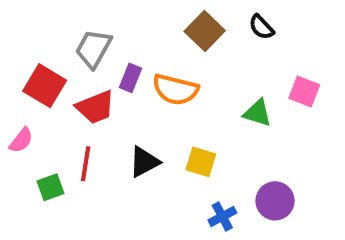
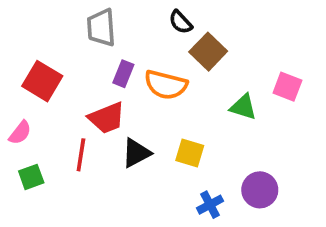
black semicircle: (261, 27) -> (181, 22), moved
brown square: (205, 31) -> (208, 52), moved
gray trapezoid: (93, 49) -> (101, 28), moved, turned -33
red trapezoid: (95, 107) -> (107, 118), moved
green square: (50, 187) -> (31, 177), moved

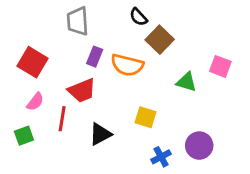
pink semicircle: (20, 133) -> (35, 102), moved
black triangle: (136, 153) -> (100, 134), moved

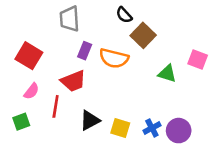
yellow square: (145, 117) -> (120, 128), moved
blue cross: (161, 157) -> (152, 128), moved

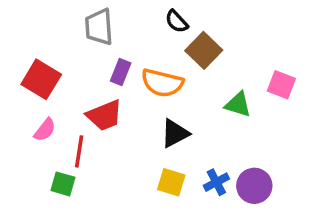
black triangle: (90, 120) -> (175, 133), moved
green square: (21, 122) -> (63, 184), moved, turned 36

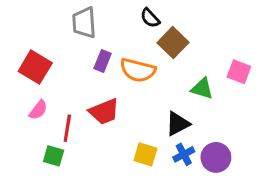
red trapezoid: (104, 115) -> (104, 111), moved
black triangle: (175, 133) -> (178, 124), moved

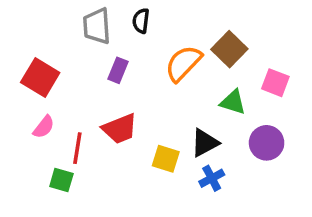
black semicircle: (150, 18) -> (141, 21), moved, turned 50
brown square: (173, 43) -> (229, 49), moved
orange semicircle: (138, 70) -> (183, 63), moved, turned 120
yellow square: (145, 154) -> (166, 159), moved
purple circle: (216, 157) -> (267, 143), moved

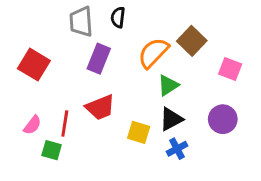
purple rectangle: (118, 70) -> (99, 59), size x1.4
green triangle: (233, 102) -> (168, 85), moved, turned -50
pink semicircle: (44, 127) -> (32, 125), moved

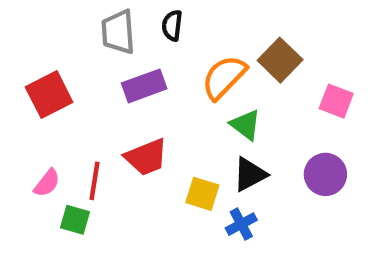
purple rectangle: (99, 59) -> (144, 86), turned 48
red square: (34, 65) -> (49, 95), turned 32
green triangle: (168, 85) -> (246, 125), turned -50
blue cross: (177, 149) -> (241, 224), moved

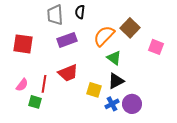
red square: (49, 95) -> (23, 44), turned 35
purple circle: (325, 174) -> (132, 104), moved

